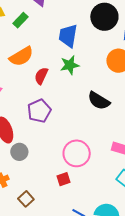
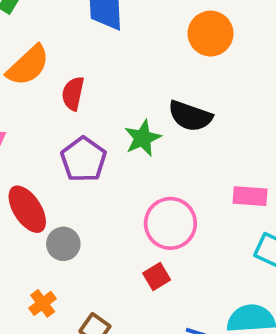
green star: (70, 65) -> (143, 138), moved

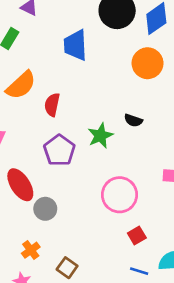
black semicircle: (190, 116) -> (133, 120), size x0.6
red square: (157, 276) -> (137, 236), moved

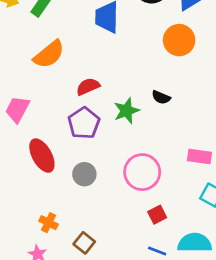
red semicircle: (52, 105) -> (88, 87), moved, turned 50
gray circle: (45, 209) -> (84, 174), moved
orange cross: (31, 250) -> (48, 223), turned -30

